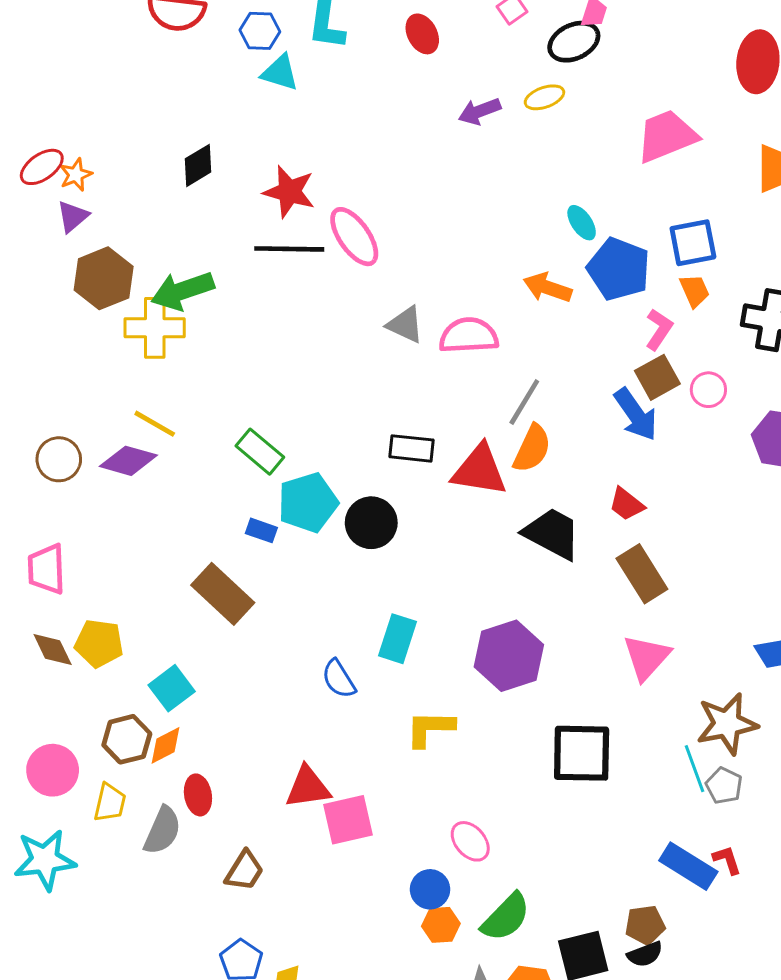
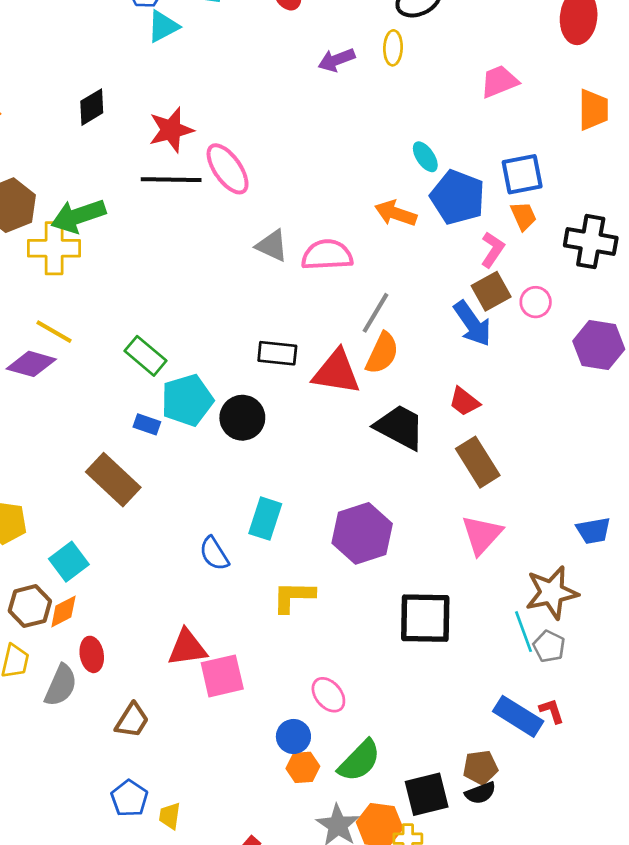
cyan triangle: (280, 73) -> (163, 26), turned -45
yellow ellipse: (544, 97) -> (393, 48), turned -68
pink trapezoid: (667, 136) -> (499, 81), size x0.7
red star: (289, 192) -> (171, 130), turned -30

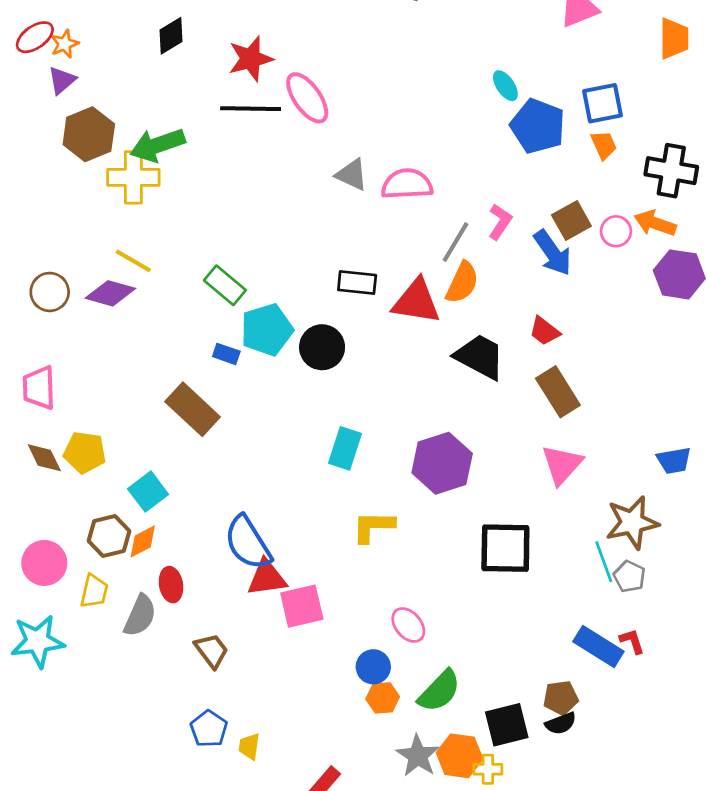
orange arrow: (396, 213) -> (655, 223), moved
pink L-shape: (493, 250) -> (500, 222), moved
blue semicircle: (214, 554) -> (248, 543), moved, size x1.6
brown trapezoid: (132, 720) -> (211, 651), turned -69

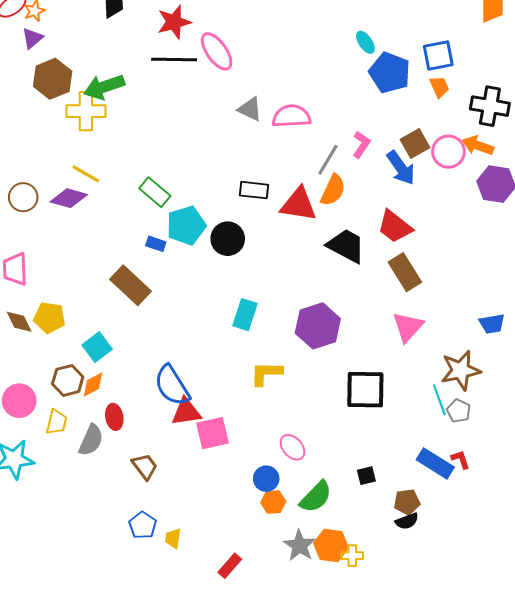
pink circle: (616, 231) -> (448, 152), size x1.4
red trapezoid: (544, 331) -> (395, 227), size x1.5
black square: (507, 725) -> (366, 476), moved, size x0.6

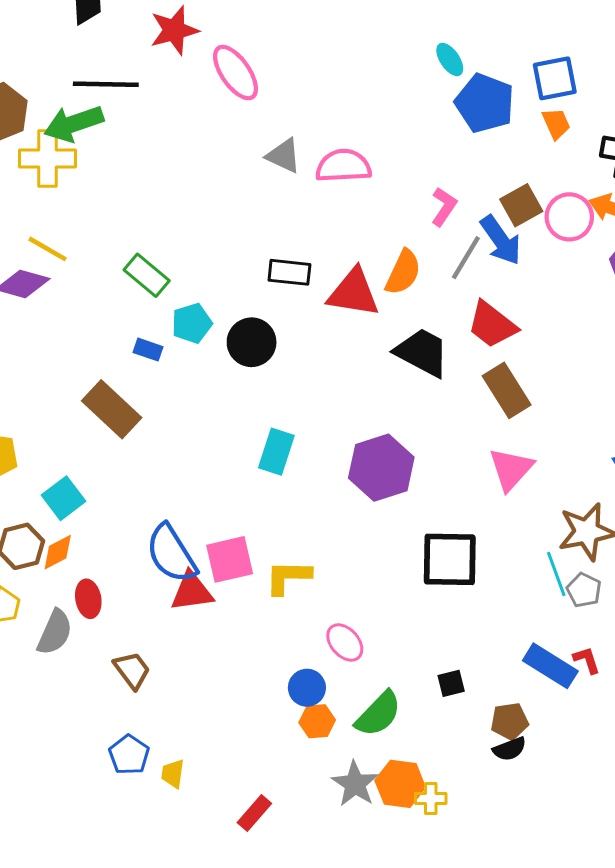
black line: (174, 59) -> (106, 84), moved
gray line: (328, 160) -> (466, 258), moved
cyan pentagon: (186, 226) -> (192, 323), size x0.7
yellow L-shape: (266, 373) -> (288, 577), moved
pink square: (213, 433) -> (230, 559), moved

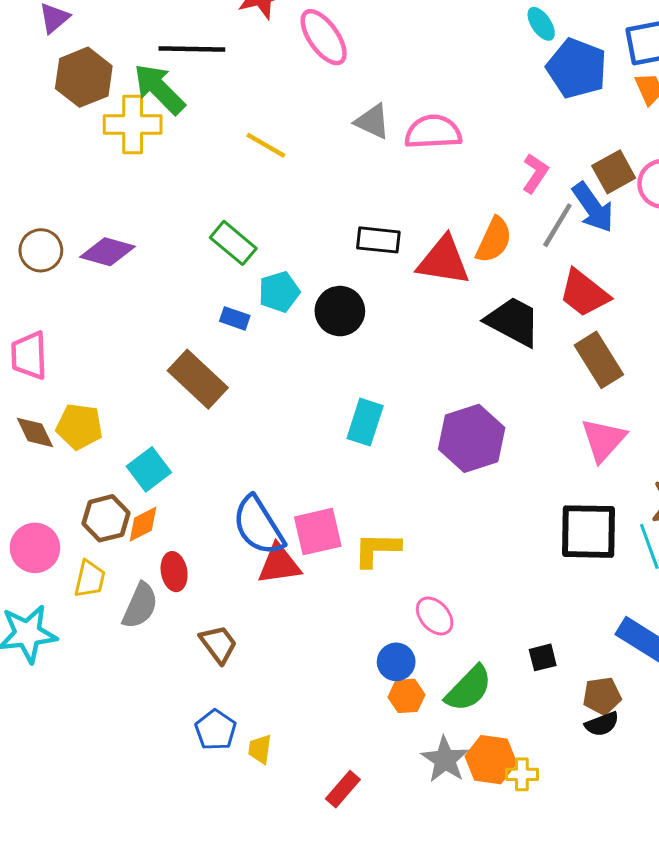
green arrow: (74, 124) -> (159, 89), turned 64
yellow line: (47, 249) -> (266, 145), moved
black square: (450, 559) -> (589, 532), moved

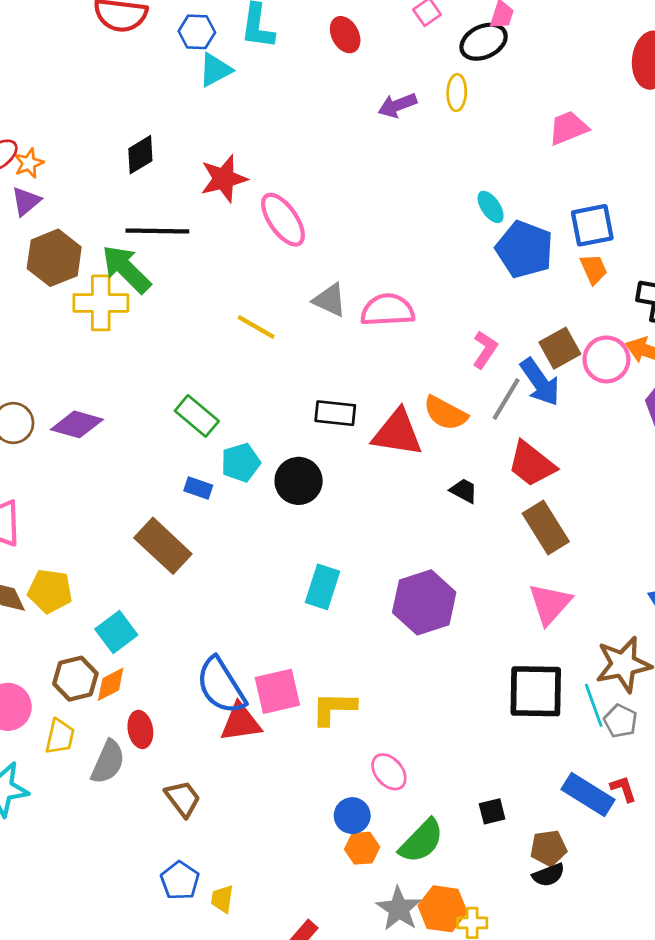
yellow line: (266, 145) -> (256, 327), moved
orange semicircle: (494, 240) -> (445, 413), turned 93
black trapezoid: (513, 321) -> (464, 491), size x0.5

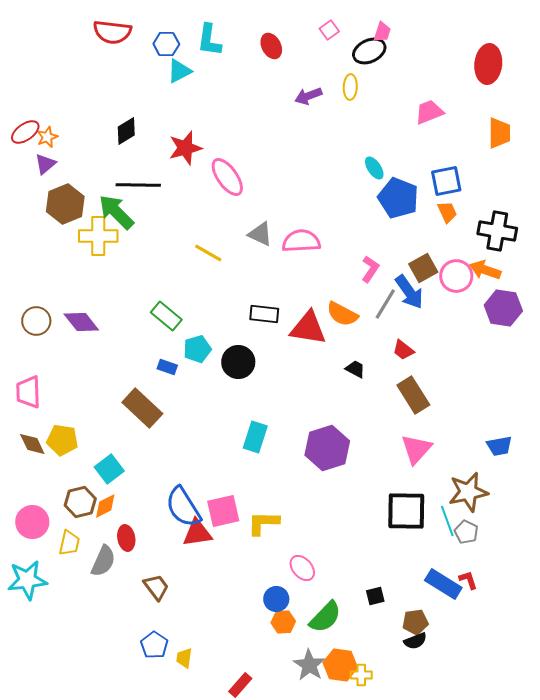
purple diamond: (77, 424) -> (81, 322), turned 36
red trapezoid: (532, 464) -> (403, 350), size x0.6

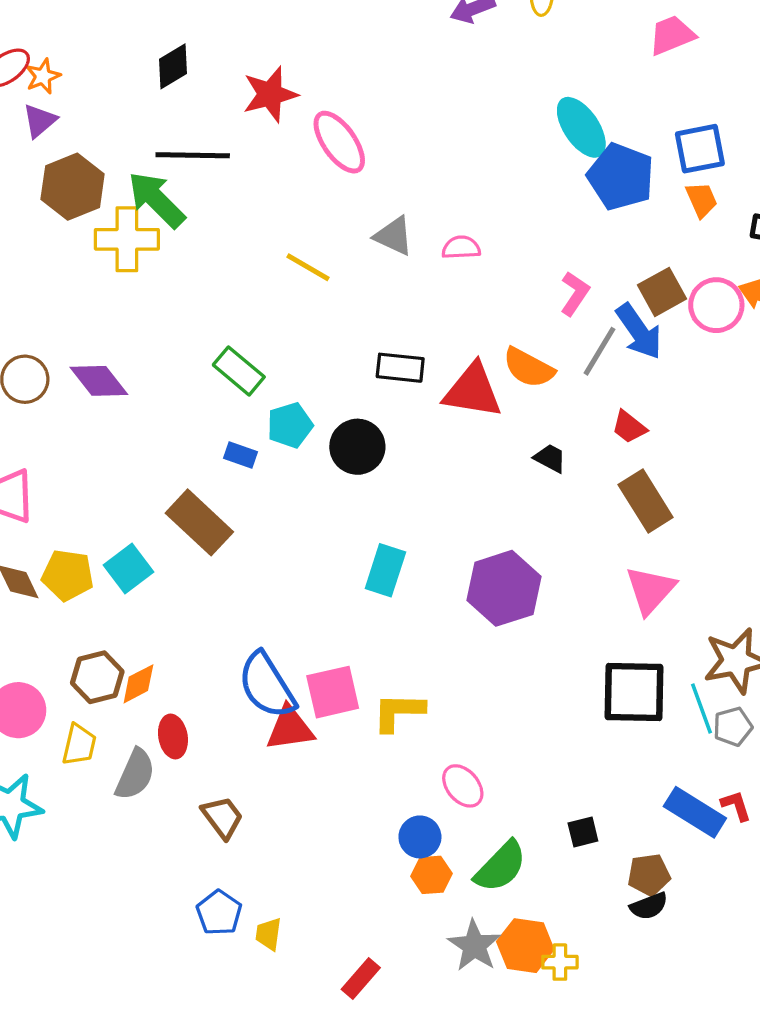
cyan ellipse: (374, 168) -> (581, 127), size x1.6
pink semicircle: (301, 241) -> (461, 247), size x0.6
cyan square: (109, 469) -> (129, 569), moved
gray pentagon: (466, 532) -> (733, 727), turned 30

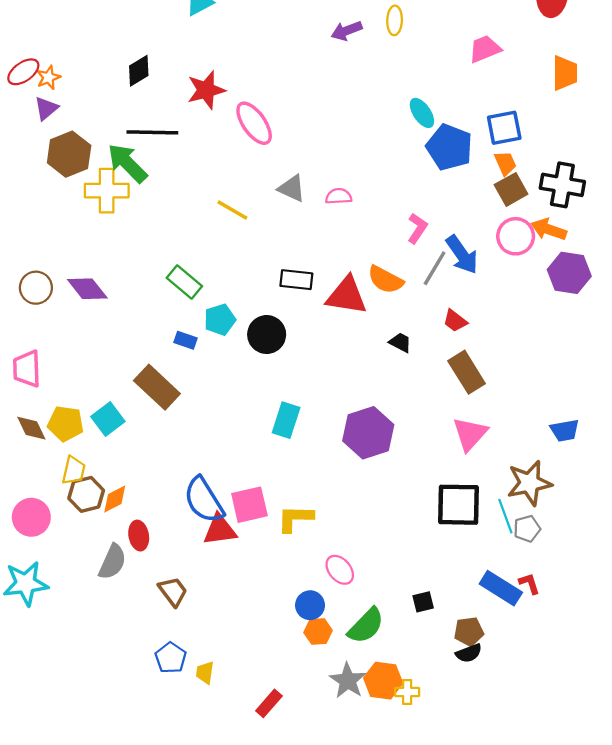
cyan ellipse: (581, 127) -> (422, 113), size x0.7
brown square: (662, 292) -> (511, 189), moved
yellow trapezoid: (79, 745) -> (74, 470), moved

